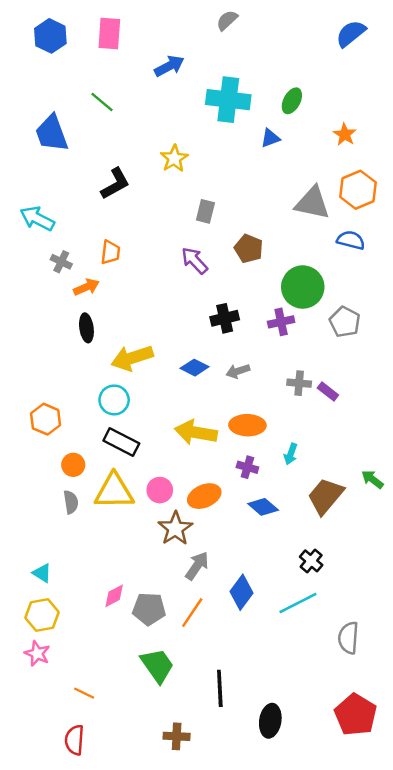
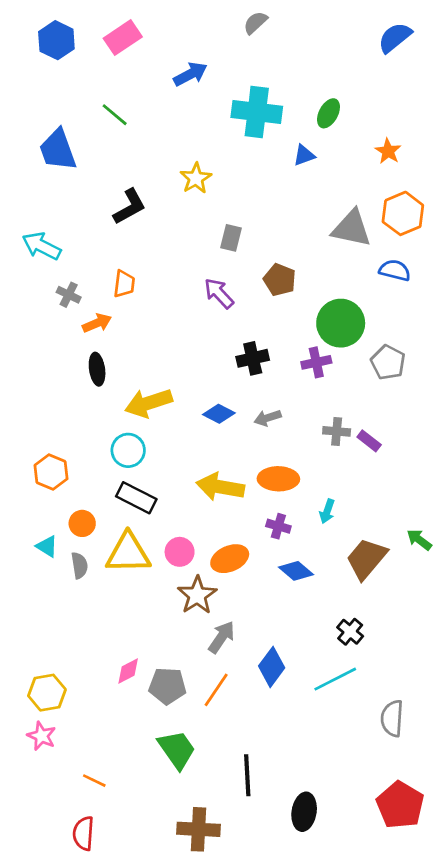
pink rectangle: (109, 34) -> (123, 38), turned 52
cyan triangle: (42, 573) -> (47, 546), moved
brown cross: (177, 736) -> (199, 829), size x1.4

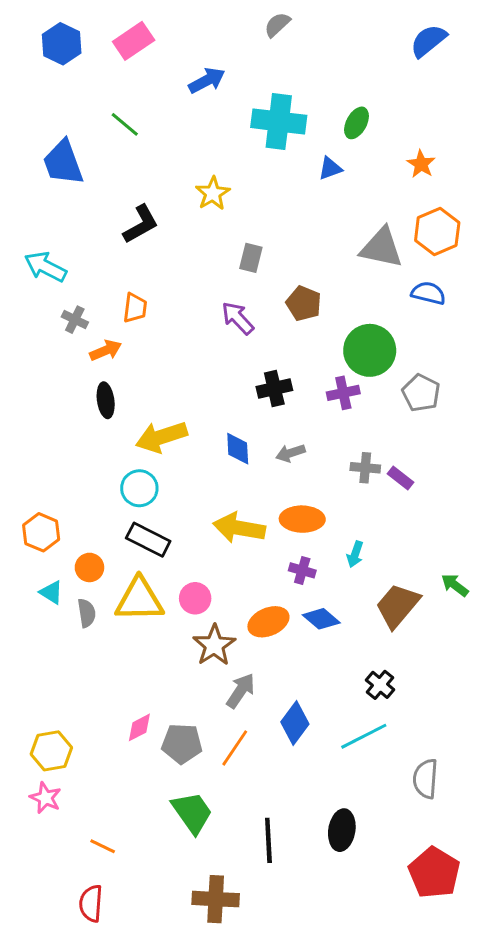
blue diamond: (219, 414) -> (238, 449), turned 60
orange hexagon: (51, 472) -> (41, 532), moved
orange ellipse: (230, 559) -> (268, 622), moved
black ellipse: (304, 812) -> (342, 830), moved

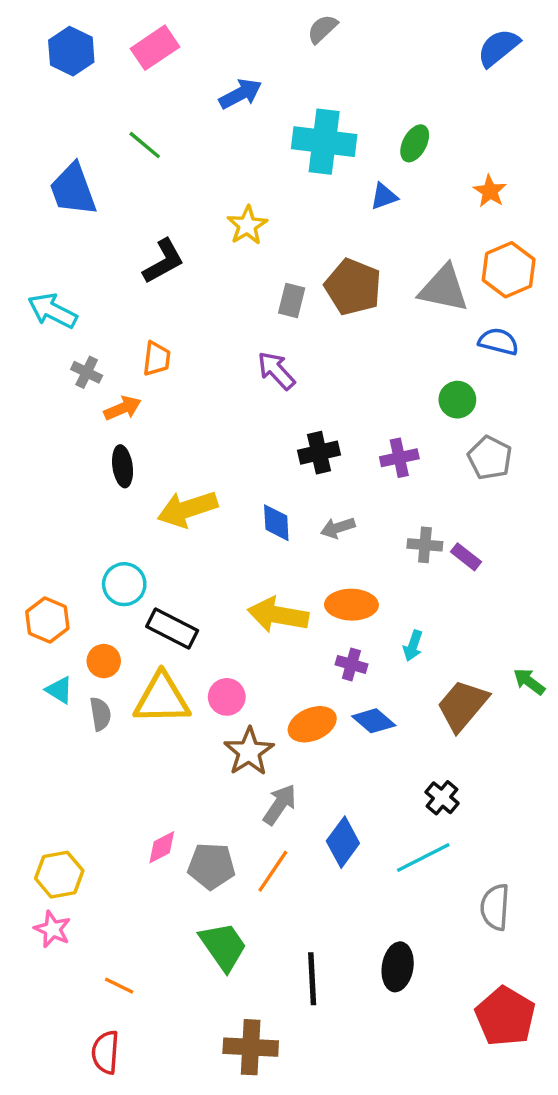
brown pentagon: (304, 303) -> (353, 287), moved, size x1.4
green circle: (370, 350) -> (457, 400), moved, size x0.6
cyan circle: (139, 488) -> (124, 584), moved

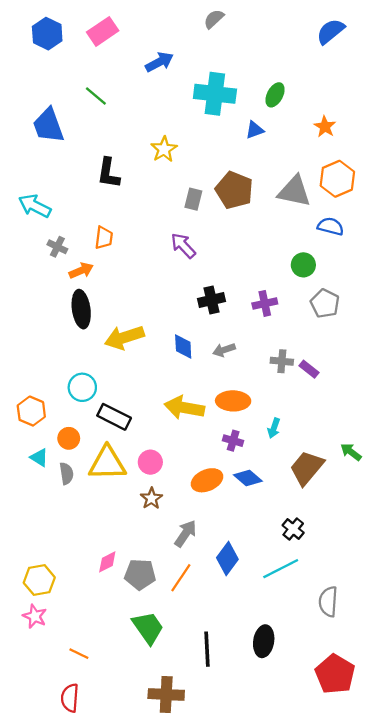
black L-shape: (164, 261) -> (108, 173), turned 128
black ellipse: (123, 466) -> (81, 309), size x1.4
brown star: (249, 752) -> (151, 498), moved, size x0.7

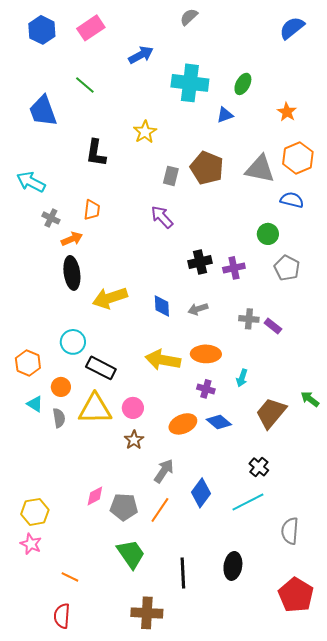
black cross: (212, 300) -> (200, 262), moved

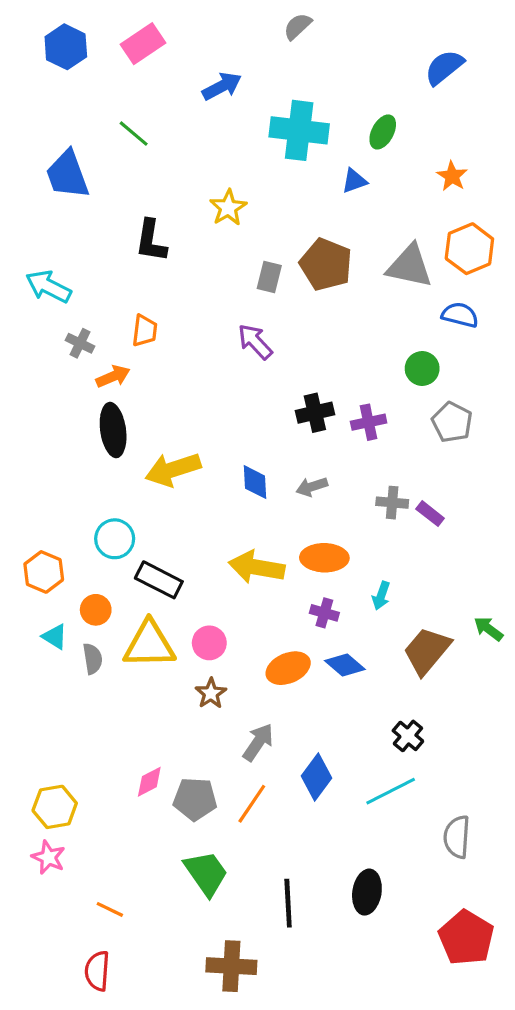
blue semicircle: (292, 28) -> (444, 67), moved

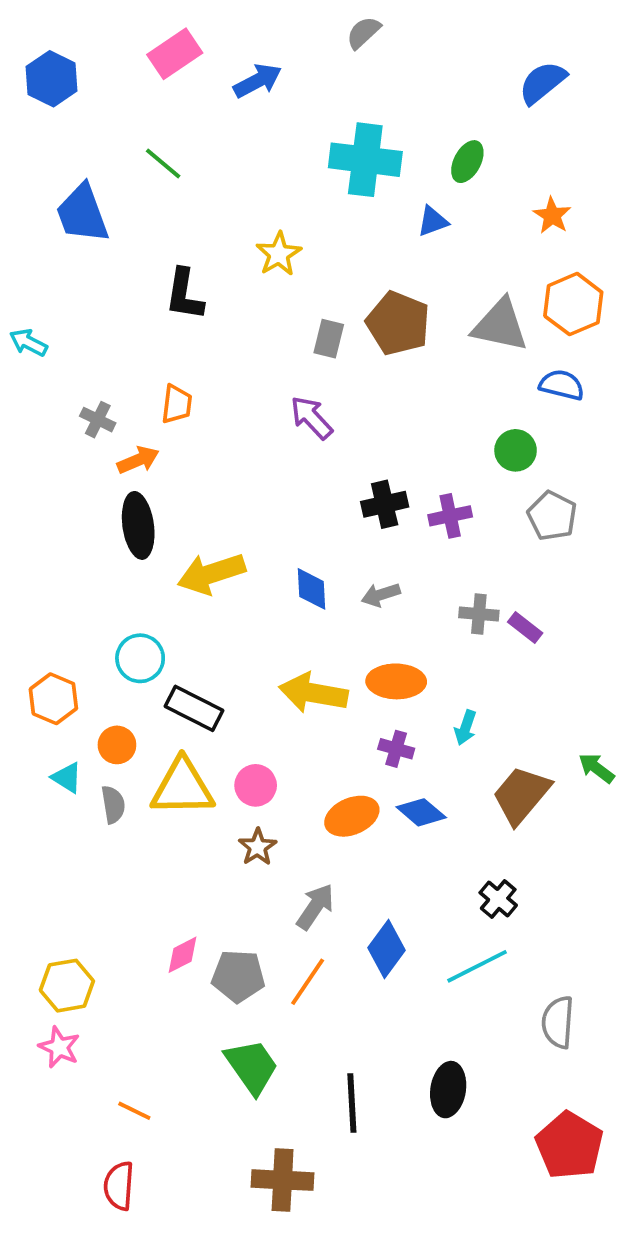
blue hexagon: (66, 47) -> (52, 79), moved
blue arrow: (222, 86) -> (258, 81), moved
cyan arrow: (48, 287) -> (28, 343), moved, size x0.7

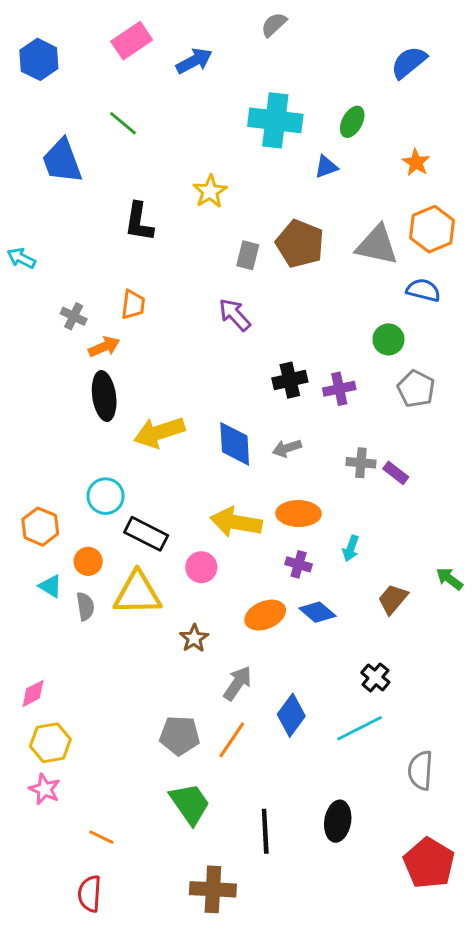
blue diamond: (311, 589) -> (235, 444), size x1.4
pink circle: (256, 785) -> (201, 567), moved
brown trapezoid: (521, 795) -> (393, 599), size x0.7
pink diamond: (182, 955) -> (33, 693), moved

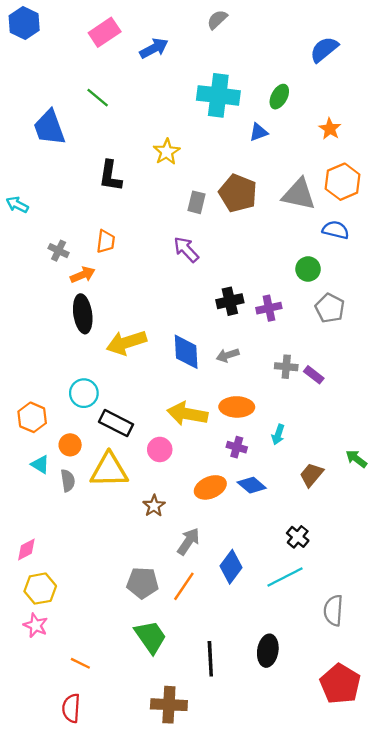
blue hexagon: (39, 59) -> (24, 23), moved

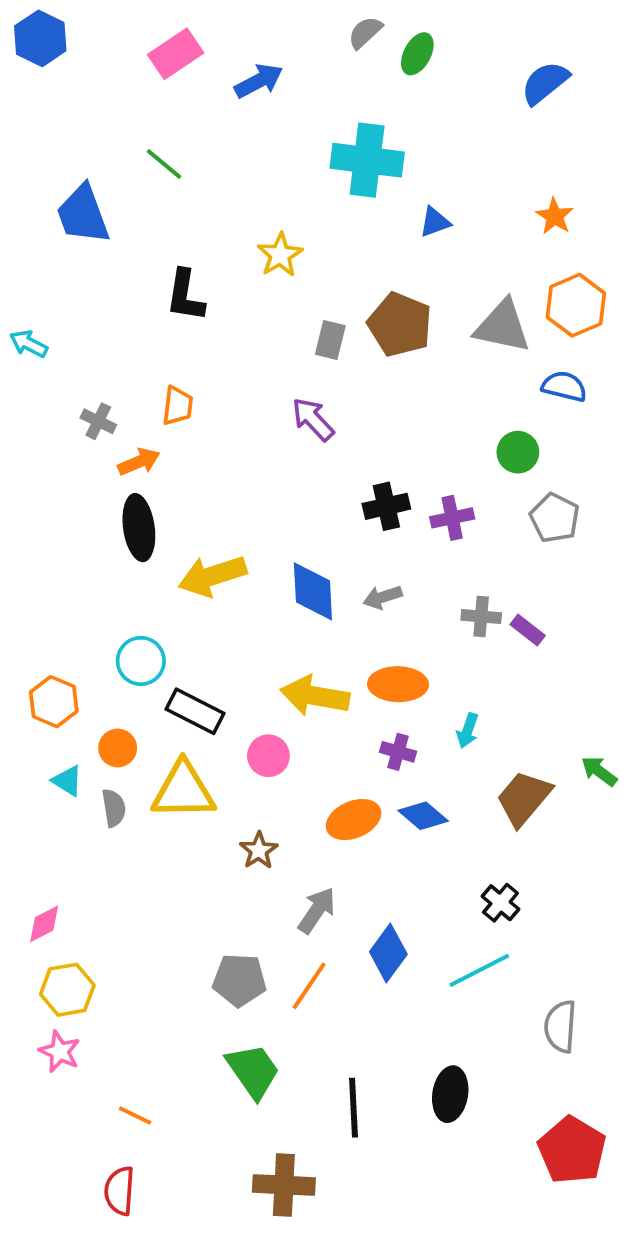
green ellipse: (279, 97) -> (417, 54), moved
brown trapezoid: (311, 475) -> (524, 798), size x1.4

